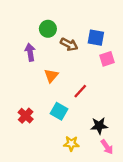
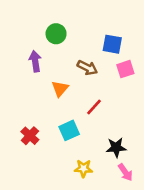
brown arrow: (69, 44) -> (87, 68), moved
cyan square: (59, 111) -> (69, 130), turned 36

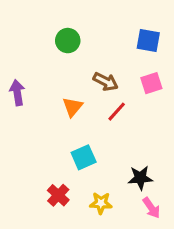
blue square: (112, 44) -> (148, 41), moved
purple arrow: (35, 61) -> (17, 93), moved
red line: (94, 107) -> (117, 112), moved
red cross: (30, 136) -> (58, 195), moved

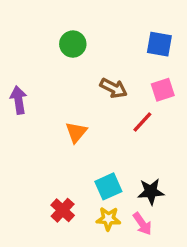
orange triangle: (72, 107) -> (76, 132), moved
red line: (117, 112) -> (142, 122), moved
cyan square: (84, 157) -> (108, 186), moved
pink arrow: (151, 208) -> (142, 224), moved

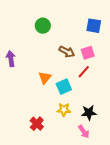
pink square: (163, 90) -> (88, 53), moved
cyan square: (108, 186) -> (64, 87), moved
yellow star: (108, 219) -> (64, 110), moved

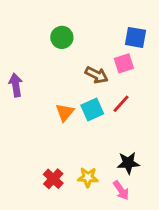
pink square: (88, 53) -> (124, 63), moved
cyan square: (64, 87) -> (92, 110), moved
yellow star: (64, 110) -> (88, 177), moved

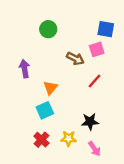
purple arrow: (16, 85) -> (25, 69), moved
cyan square: (92, 110) -> (45, 110), moved
black star: (128, 163) -> (90, 122), moved

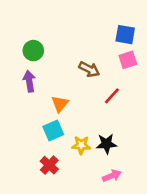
green circle: (48, 29) -> (33, 51), moved
pink square: (97, 49) -> (128, 60), moved
yellow star: (69, 139) -> (81, 145), moved
pink arrow: (94, 149) -> (112, 176), turned -77

